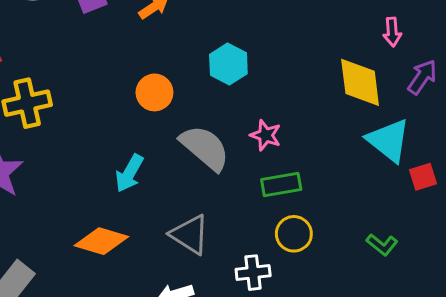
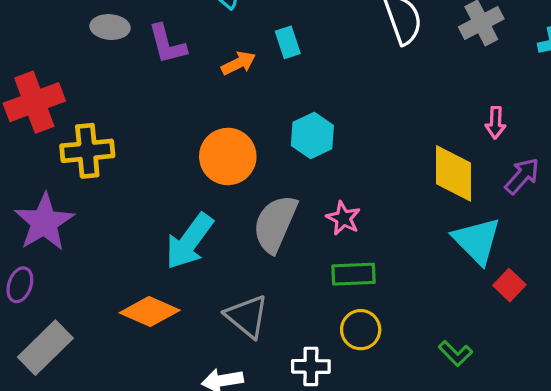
orange circle: (154, 92) -> (228, 156), size x1.4
gray semicircle: (205, 148) -> (275, 224), turned -114
cyan arrow: (129, 173) -> (189, 241), size x1.4
red square: (423, 177) -> (509, 285), turned -36

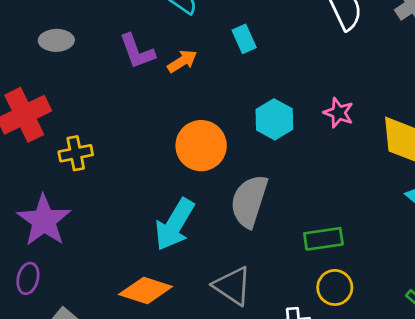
gray ellipse: (110, 27) -> (56, 40), moved
orange arrow: (238, 63) -> (182, 61), moved
yellow cross: (87, 151) -> (76, 153), size x0.7
pink star: (343, 218) -> (339, 113), moved

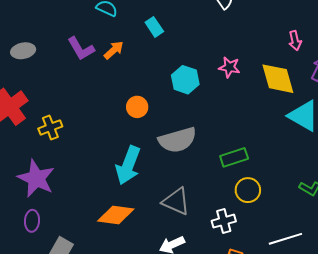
orange circle: (201, 146) -> (137, 107), size x0.6
gray semicircle: (249, 201) -> (178, 140), turned -114

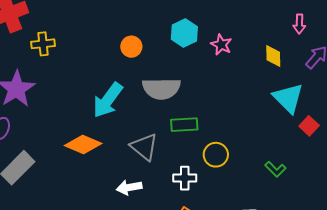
pink star: (229, 67) -> (221, 45), moved
yellow diamond: (278, 79) -> (273, 56), size x0.6
green rectangle: (234, 157) -> (184, 125), moved

